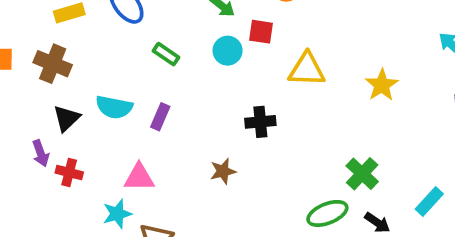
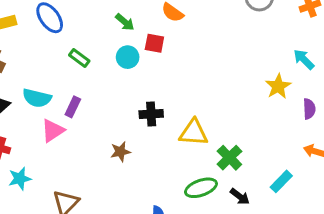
yellow triangle: (307, 69) -> (194, 133), moved
yellow star: (382, 85) -> (278, 86), moved
pink triangle: (139, 177) -> (53, 130), moved, turned -35
cyan star: (117, 214) -> (20, 179), moved

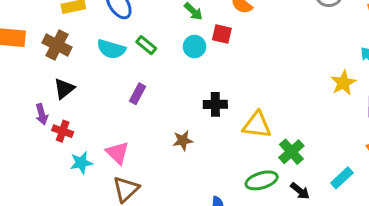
cyan semicircle: (37, 98) -> (111, 49), moved
pink triangle: (53, 130) -> (117, 153), moved, turned -45

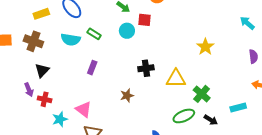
yellow star: (343, 83) -> (205, 47), moved
cyan rectangle: (342, 178) -> (238, 107), turned 35

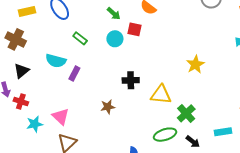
cyan semicircle: (71, 40) -> (56, 61), moved

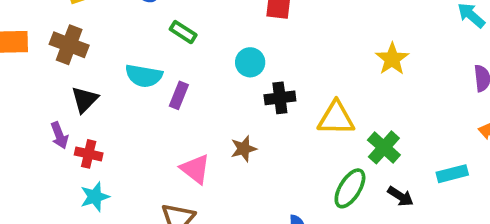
cyan circle: (115, 39) -> (250, 62), moved
pink triangle: (61, 116) -> (195, 169), moved
cyan star: (35, 124) -> (95, 197), moved
green ellipse: (165, 135) -> (350, 188), turned -35

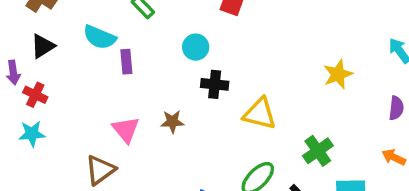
yellow star: (392, 59) -> (338, 74), moved
purple rectangle: (179, 95) -> (126, 62), turned -40
green cross: (384, 147) -> (318, 151), moved

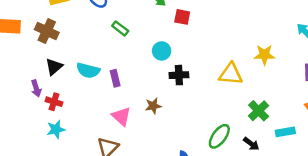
cyan semicircle: (100, 37) -> (88, 70), moved
purple rectangle: (126, 62) -> (115, 78), moved
yellow star: (338, 74) -> (264, 55), turned 30
yellow triangle: (260, 114) -> (231, 74), moved

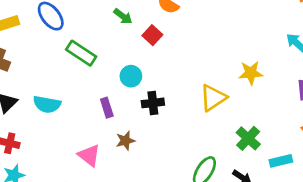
red square: (182, 17) -> (152, 35), turned 35
green rectangle: (120, 28) -> (81, 53), size x1.5
yellow triangle: (231, 74) -> (213, 98), turned -35
purple rectangle: (115, 78) -> (107, 108), moved

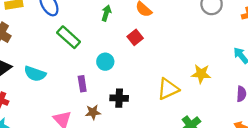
green arrow: (123, 16) -> (106, 13), turned -119
red square: (152, 35) -> (135, 37), moved
black cross: (153, 103) -> (119, 98), moved

